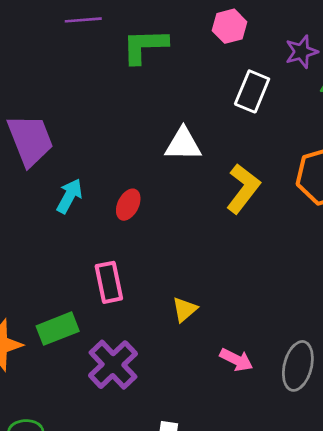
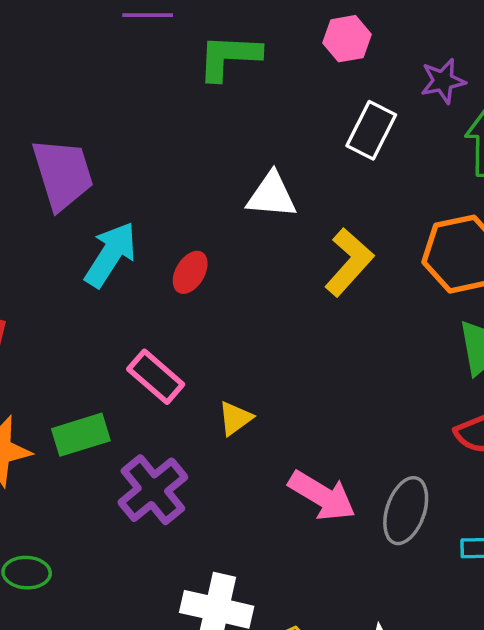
cyan arrow: (69, 196) -> (111, 255), size x1.4
pink rectangle: (109, 282) -> (156, 377), turned -42
yellow triangle: (185, 309) -> (235, 418), moved
pink arrow: (236, 360) -> (322, 496), size x1.5

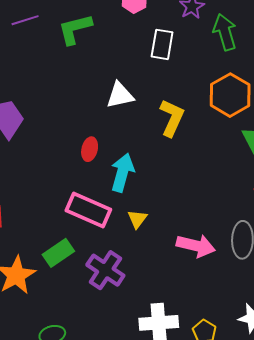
cyan arrow: (111, 255) -> (122, 173), moved
pink rectangle: (156, 377) -> (88, 210), size x1.4

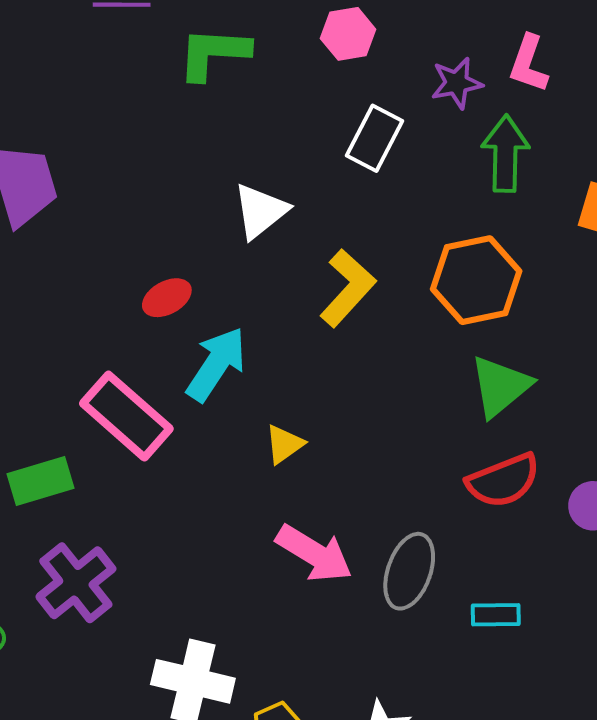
white triangle: (120, 95) -> (260, 211), turned -44
red ellipse: (90, 149) -> (167, 298), turned 30
yellow triangle: (137, 219) -> (284, 444), moved
purple cross: (105, 270) -> (76, 583), moved

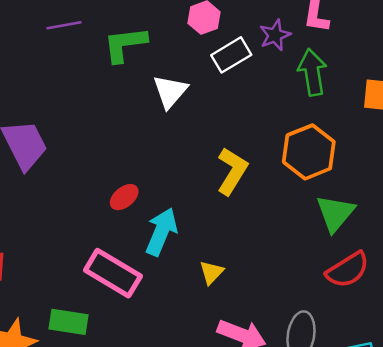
white rectangle: (375, 138) -> (231, 55), moved, turned 42
white triangle: (260, 211) -> (170, 91), moved
green rectangle: (41, 481) -> (68, 322), turned 36

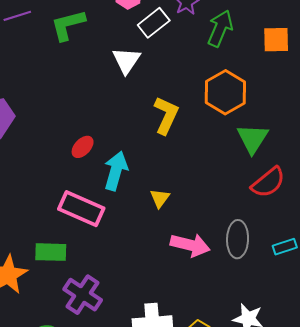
green arrow: (312, 72) -> (220, 28), turned 39
white triangle: (170, 91) -> (126, 61), moved

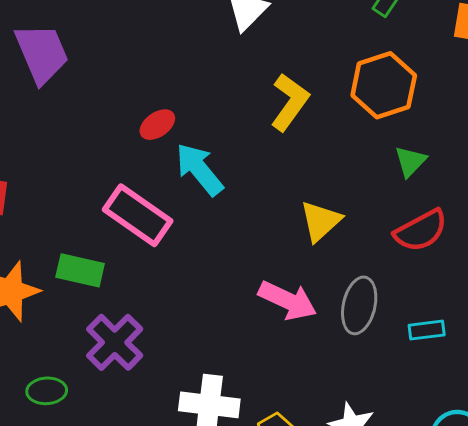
green triangle: (253, 139) -> (410, 161), size x0.7
cyan arrow: (116, 171) -> (199, 169), turned -66
yellow triangle: (160, 198) -> (321, 221), moved, size x1.4

